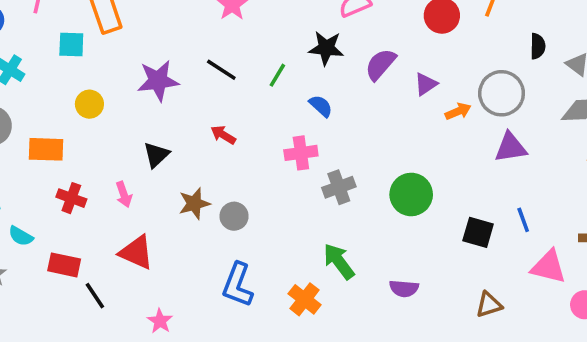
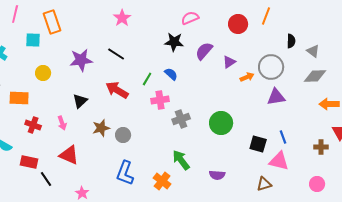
green line: (277, 75) -> (147, 79), moved
red arrow: (223, 135) -> (117, 90), size x1.6
pink triangle: (549, 267) -> (279, 161), moved

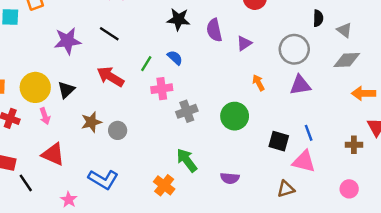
purple semicircle: (204, 51) -> (214, 30), turned -54
yellow circle: (43, 73) -> (35, 87), moved, size x1.6
orange arrow: (247, 77) -> (258, 83), moved, turned -96
blue L-shape: (125, 173) -> (103, 179), moved, turned -80

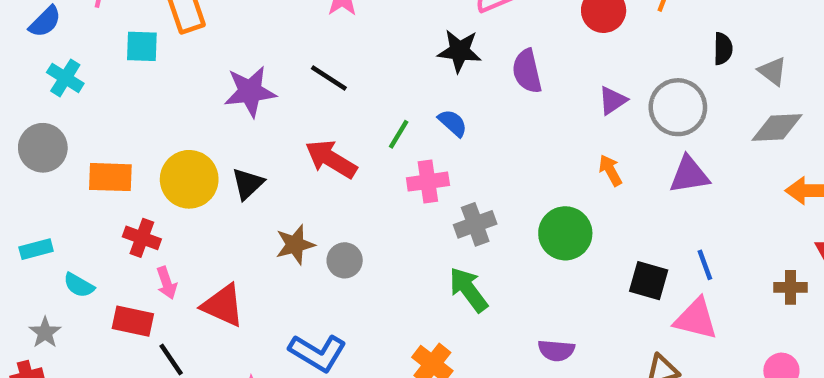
purple triangle: (244, 43) -> (613, 100), moved
pink arrow: (45, 116) -> (167, 283), moved
green arrow: (187, 160) -> (468, 290), moved

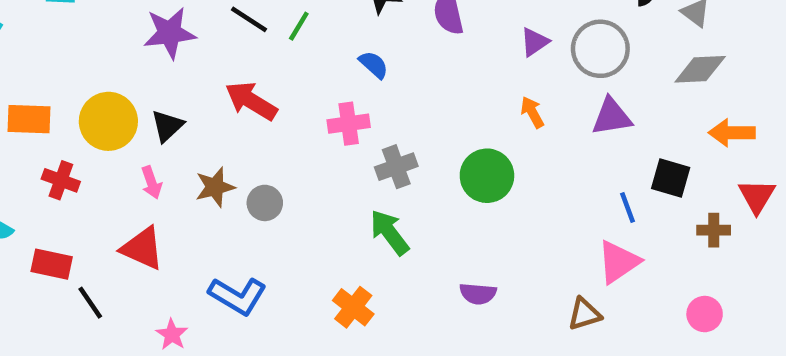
green line: (399, 134) -> (299, 26), moved
black square: (649, 281) -> (671, 178), moved
pink arrow: (167, 283) -> (151, 183), moved
pink triangle: (696, 319) -> (618, 262), turned -48

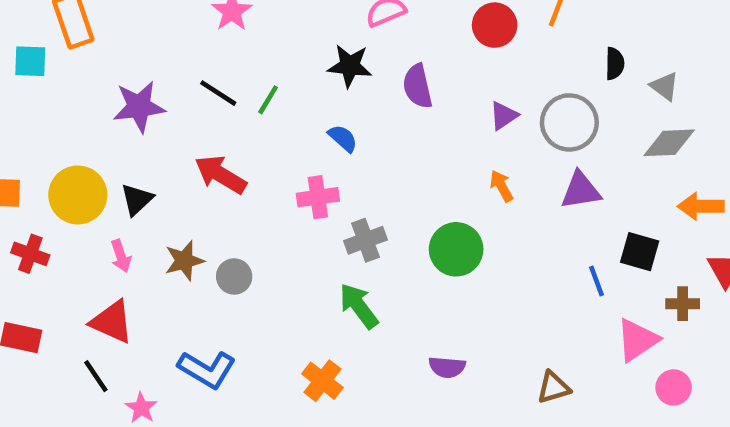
pink triangle: (618, 262) -> (637, 340), moved
black line: (90, 303) -> (96, 376), moved

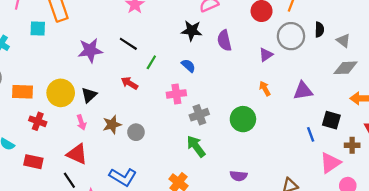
green line: (268, 100) -> (151, 62), moved
gray circle: (569, 122) -> (291, 36), moved
red arrow: (221, 175) -> (129, 83), size x0.7

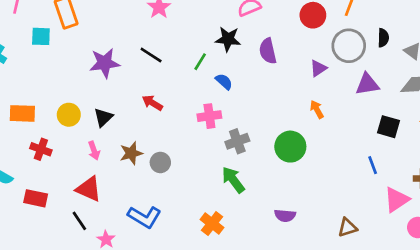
green line: (151, 62) -> (200, 62), moved
purple triangle: (303, 91) -> (367, 84), moved
yellow circle: (61, 93) -> (69, 115), size x0.7
black square: (331, 120) -> (389, 127), moved

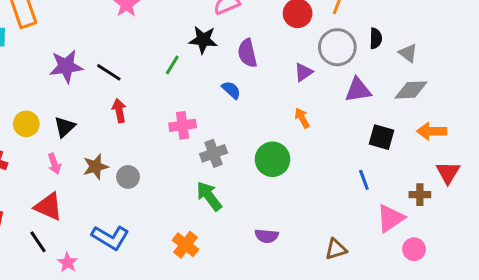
black line: (151, 55) -> (109, 72), moved
blue semicircle: (224, 82) -> (231, 90), moved
red arrow: (152, 103) -> (119, 111), turned 48

